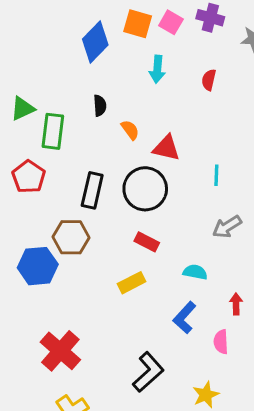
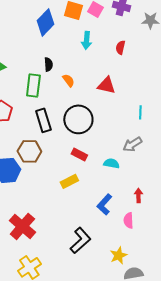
green rectangle: (53, 131) -> (33, 85), moved
red triangle: (166, 148) -> (106, 85), moved
cyan line: (216, 175) -> (140, 112), moved
black rectangle: (92, 190) -> (43, 120), turned -30
cyan semicircle: (195, 272) -> (111, 163), moved

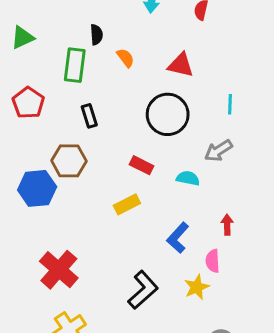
black circle: (78, 119) -> (168, 114), moved
black rectangle: (43, 120) -> (89, 116), size x0.7
yellow star: (118, 255) -> (197, 287), moved

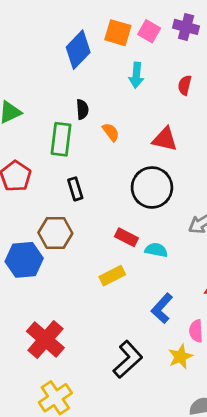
cyan semicircle: (188, 178) -> (156, 250), moved

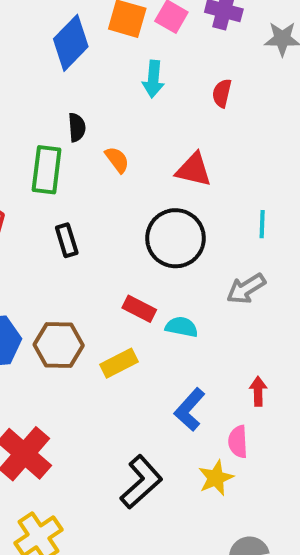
brown hexagon: (55, 233) -> (59, 345), moved

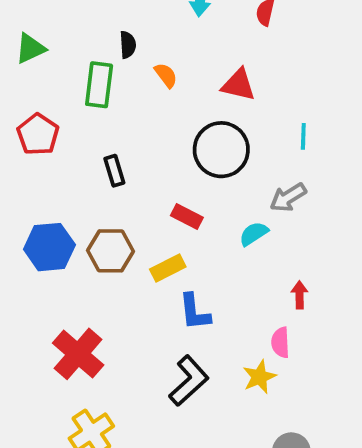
black rectangle: (67, 240) -> (114, 171), moved
cyan semicircle: (182, 327) -> (254, 234), moved, turned -44
blue L-shape: (190, 409) -> (195, 312), moved, turned -48

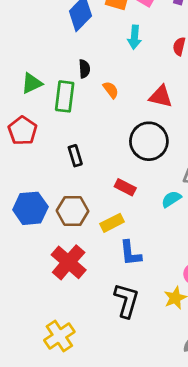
green triangle: (30, 48) -> (32, 83), moved
red cross: (78, 354) -> (69, 262), moved
black L-shape: (189, 381) -> (127, 300), turned -32

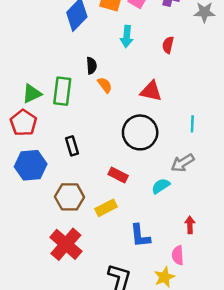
black semicircle: (84, 69) -> (91, 66), moved
green triangle: (32, 83) -> (32, 94), moved
blue hexagon: (30, 208) -> (31, 165), moved
blue L-shape: (130, 253) -> (140, 236), moved

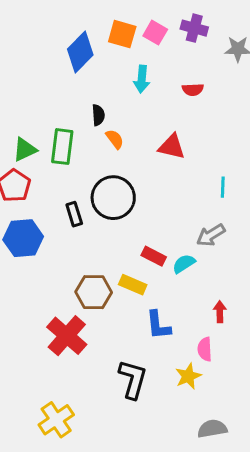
red semicircle: (168, 45) -> (193, 90), turned -105
black circle: (140, 132) -> (113, 198), moved
red rectangle: (118, 175) -> (154, 256), moved
brown hexagon: (70, 197) -> (94, 292), moved
yellow rectangle: (106, 208) -> (133, 285), moved, turned 50

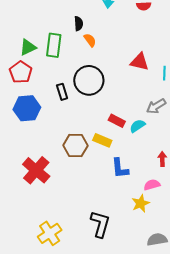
red triangle: (172, 147) -> (140, 62), moved
red cross: (67, 336) -> (36, 170), moved
pink semicircle: (205, 349) -> (152, 185), turned 77
black L-shape: (133, 379) -> (100, 224), moved

